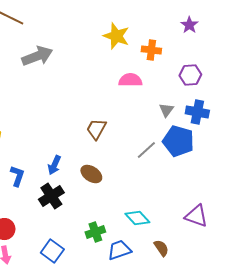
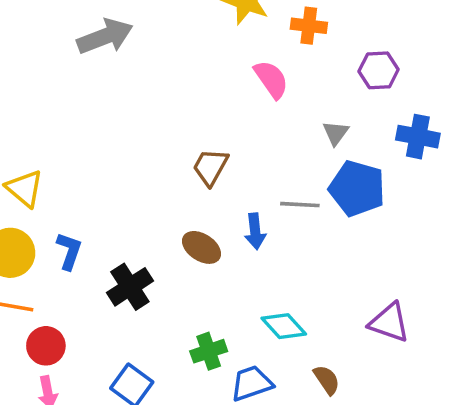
pink semicircle: (130, 80) -> (271, 79), turned 55
blue cross: (197, 112) -> (418, 137), moved
gray line: (146, 150) -> (300, 205), turned 45
blue arrow: (54, 165) -> (255, 231), moved, turned -30

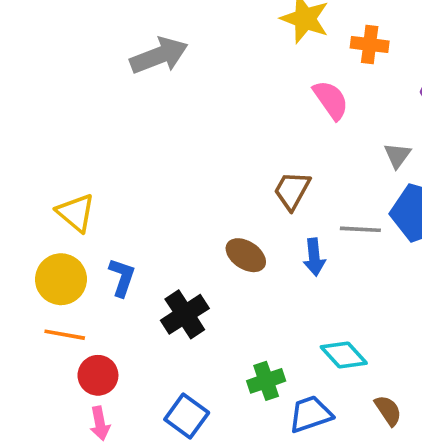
brown trapezoid: (210, 167) -> (292, 191), moved
brown ellipse: (201, 247) -> (246, 255), moved

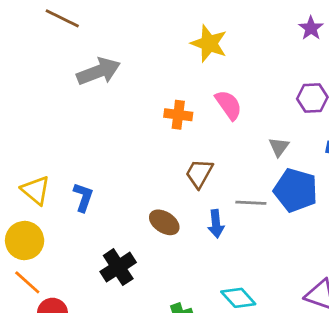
orange cross: (370, 45) -> (178, 115), moved
blue L-shape: (122, 277) -> (83, 197), moved
orange line: (65, 335) -> (27, 282), turned 32

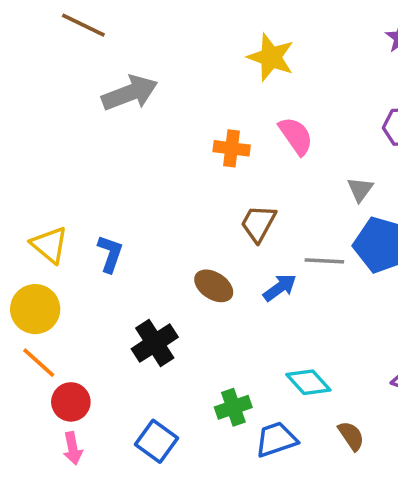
blue arrow: (216, 224) -> (280, 288), turned -120

